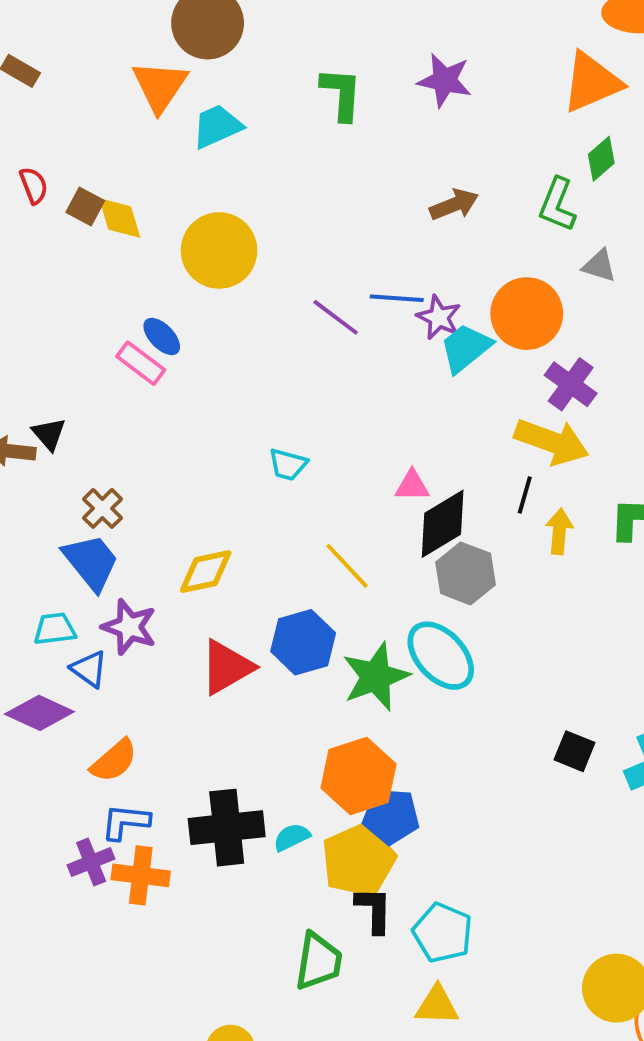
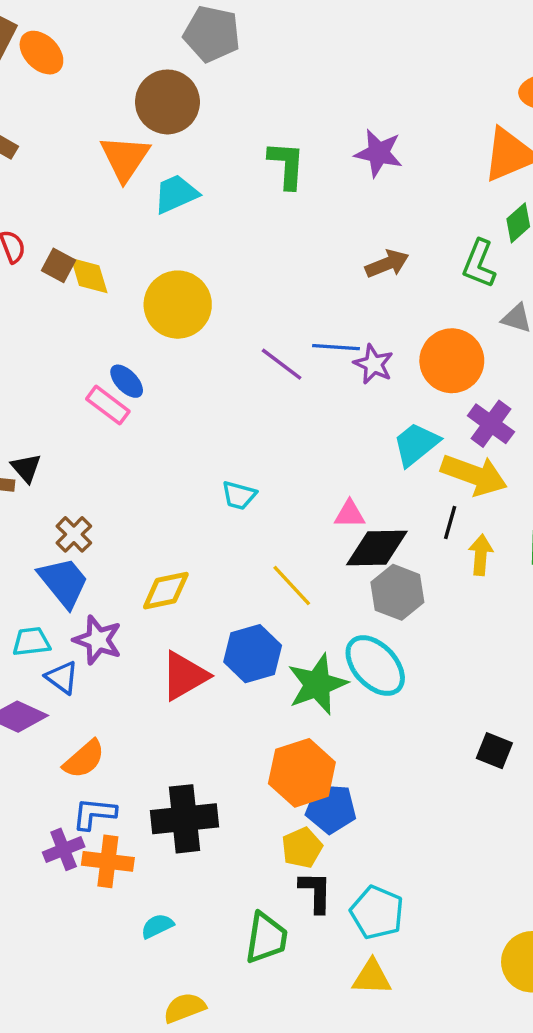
cyan trapezoid: (466, 348) -> (416, 444), moved
black diamond: (443, 524) -> (377, 548), turned 30
cyan semicircle: (292, 837) -> (157, 926), moved
yellow pentagon: (359, 860) -> (302, 848), size x0.6

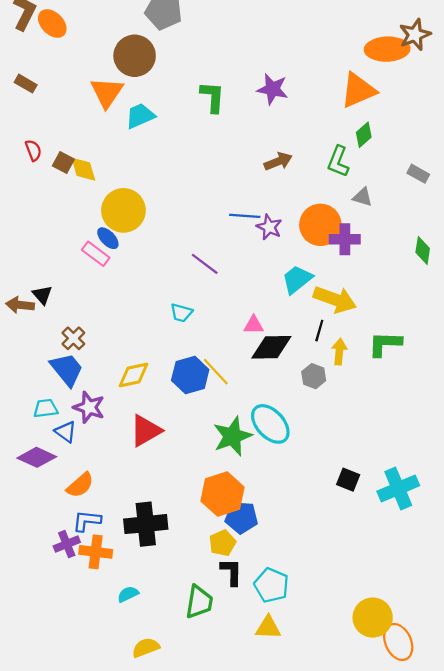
yellow circle: (178, 305) -> (123, 210), moved
purple line: (282, 364) -> (205, 264), moved
purple cross: (491, 424) -> (345, 239), moved, turned -36
gray hexagon: (397, 592) -> (314, 376), moved, size x0.7
blue hexagon: (253, 654) -> (190, 375), moved

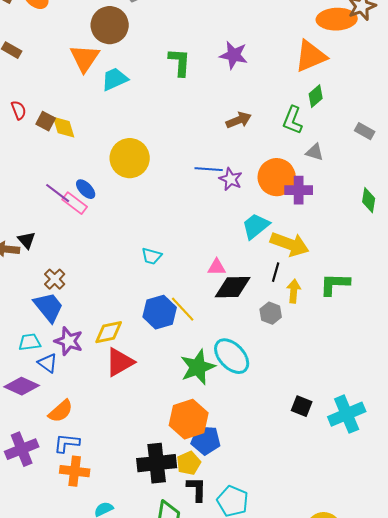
yellow circle: (123, 210) -> (130, 158), moved
purple line: (205, 264) -> (58, 193), moved
yellow diamond: (133, 375) -> (109, 332), moved
black cross: (146, 524) -> (157, 463), moved
purple cross: (67, 544) -> (22, 449), moved, size x1.4

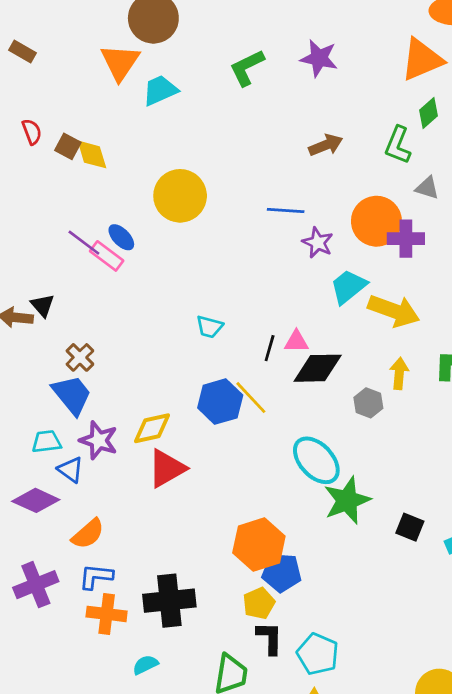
green L-shape: (180, 62) -> (247, 68), turned -120
purple star: (231, 179) -> (318, 243), moved
black line: (276, 272) -> (270, 348), moved
green star: (198, 367) -> (347, 500), moved
black cross: (157, 463) -> (169, 601), moved

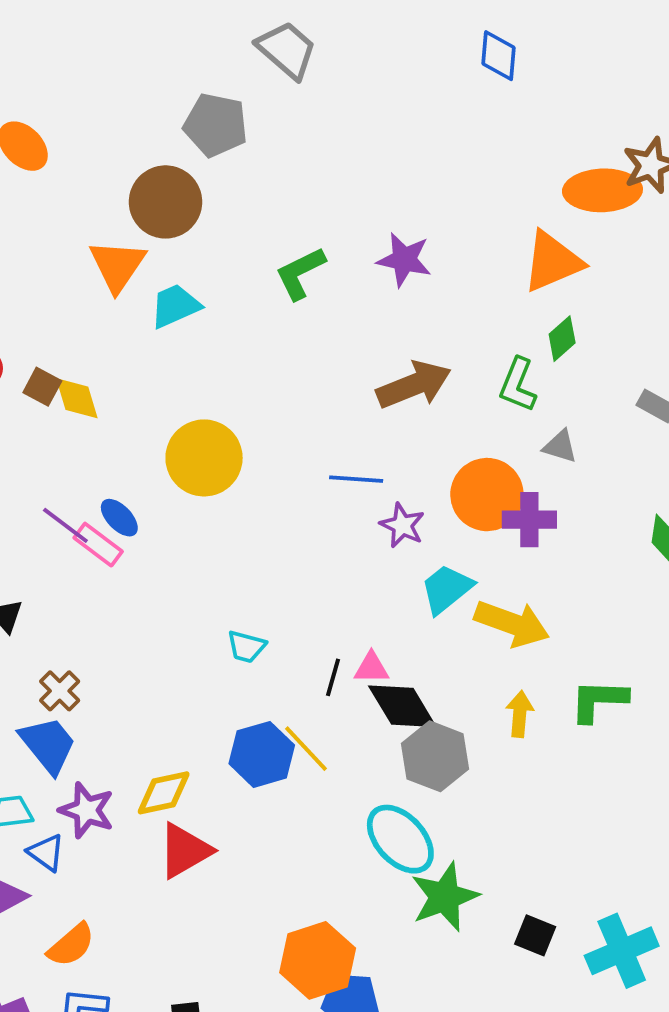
brown arrow: (326, 145) -> (414, 385), size x1.5
black diamond: (318, 368) -> (402, 706), turned 60
gray hexagon: (368, 403) -> (435, 756), moved, size x1.6

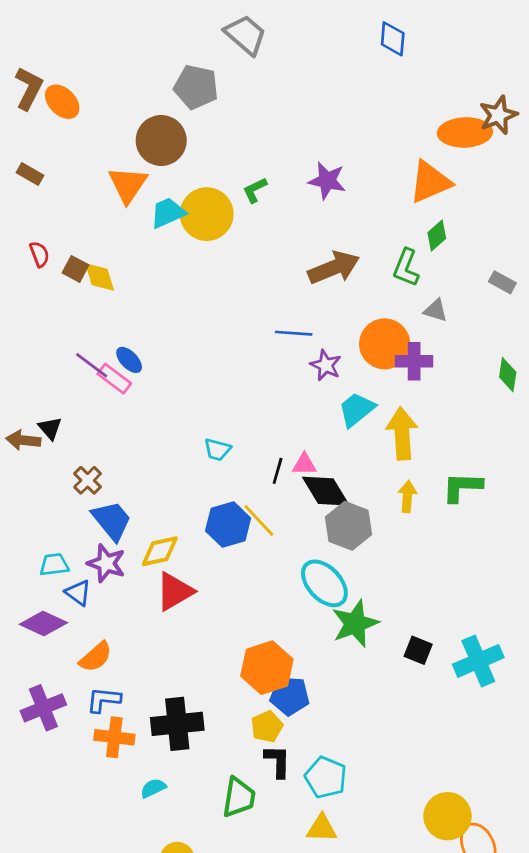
green L-shape: (300, 273) -> (255, 190), size x0.7
yellow circle: (204, 458) -> (207, 214), moved
yellow arrow: (512, 624) -> (402, 434), turned -114
blue trapezoid: (48, 745) -> (112, 520), moved

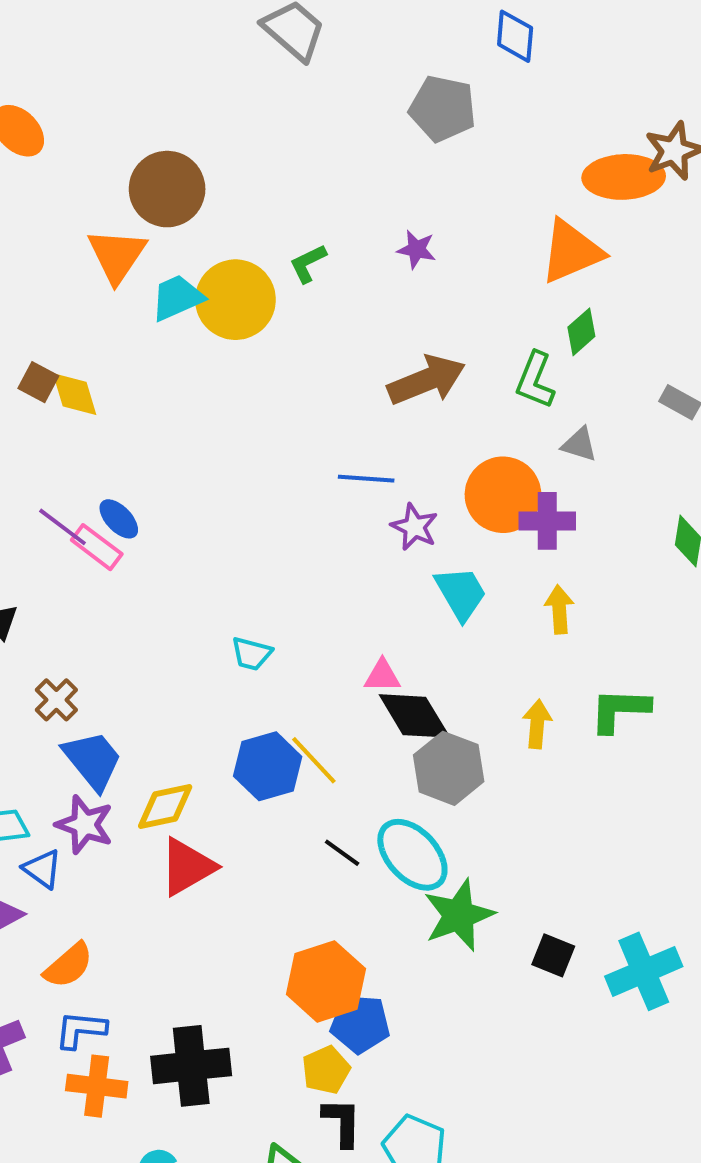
gray pentagon: (196, 87) -> (443, 109), moved
purple star: (327, 181) -> (416, 249), size x0.7
cyan trapezoid: (357, 409) -> (461, 593), turned 99
yellow arrow: (402, 434) -> (559, 609), moved, size x0.6
black line: (278, 471) -> (342, 853), moved, turned -70

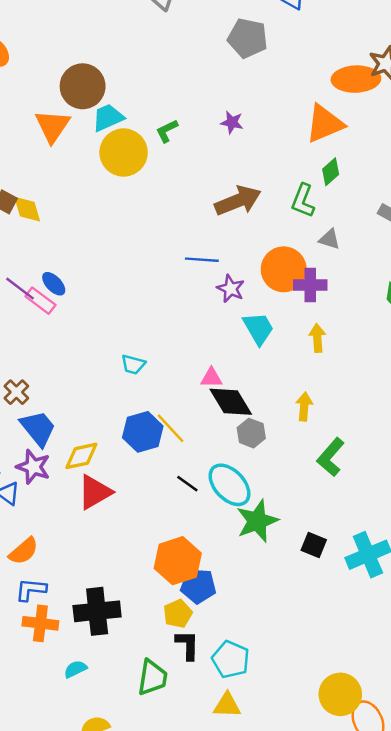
cyan trapezoid: (177, 298) -> (108, 118), moved
green L-shape: (620, 710) -> (331, 457), moved, turned -51
gray hexagon: (449, 768) -> (251, 433), size x0.7

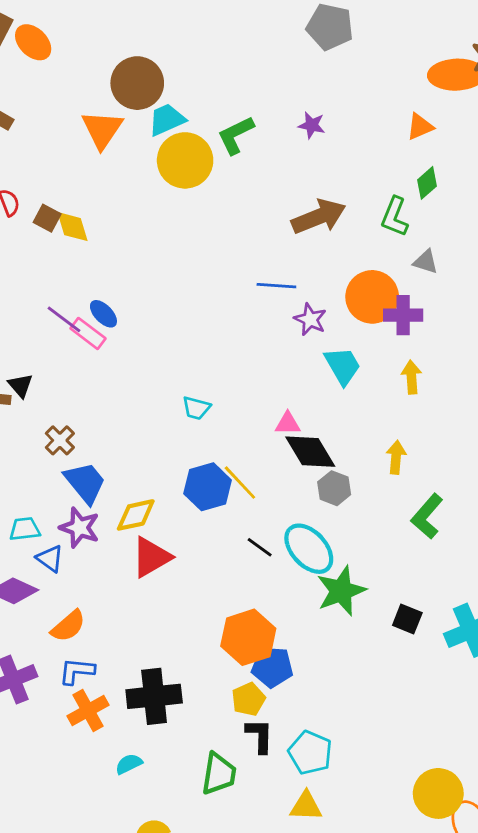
orange triangle: (325, 124) -> (420, 127), size x0.6
green L-shape: (167, 131) -> (236, 135), size x1.4
orange cross: (40, 623) -> (88, 710), turned -36

